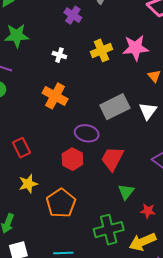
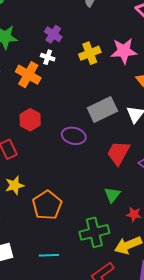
purple cross: (73, 15) -> (53, 34), moved
orange cross: (55, 96) -> (28, 75), moved
red hexagon: (72, 159) -> (30, 120), moved
red trapezoid: (112, 159) -> (118, 153), moved

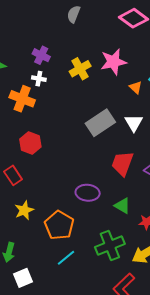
purple ellipse: (74, 136) -> (88, 193), moved
green triangle: (112, 195) -> (122, 206), turned -30
cyan line: (49, 255) -> (66, 258), moved, turned -30

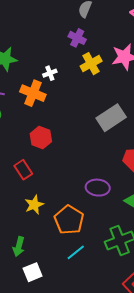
purple cross: (41, 55) -> (77, 38), moved
white cross: (39, 79) -> (50, 73), turned -32

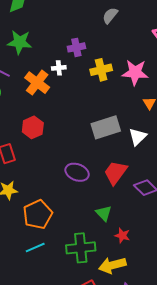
purple cross: (77, 38) -> (76, 47), moved, turned 36
purple ellipse: (98, 188) -> (77, 172), moved

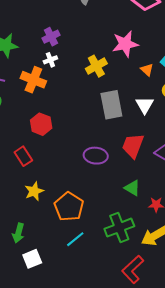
purple cross: (76, 47) -> (51, 37), moved
yellow cross: (101, 70) -> (96, 66), moved
gray rectangle: (106, 127) -> (111, 105), turned -68

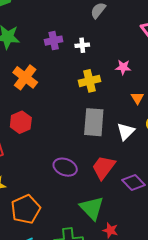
pink star: (125, 44) -> (123, 67), size x0.6
white cross: (50, 60) -> (82, 45), moved
green triangle: (132, 188) -> (92, 208), size x1.5

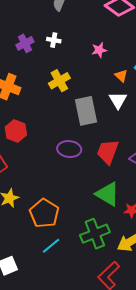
white cross: (82, 45) -> (54, 40), turned 32
yellow cross: (89, 81) -> (59, 81), moved
white triangle: (126, 132) -> (118, 100), moved
purple ellipse: (65, 167) -> (69, 149), moved

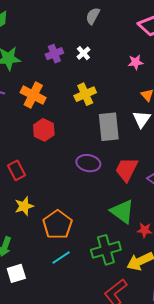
white cross: (54, 40) -> (83, 53), turned 32
pink star: (99, 50) -> (136, 62), moved
red hexagon: (16, 131) -> (44, 130), moved

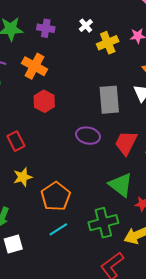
purple cross: (54, 54) -> (46, 28), moved, turned 30
yellow cross: (85, 94) -> (108, 43), moved

